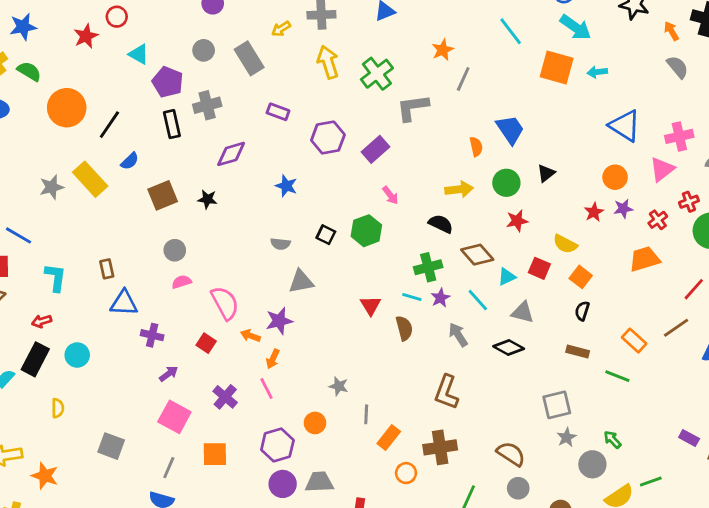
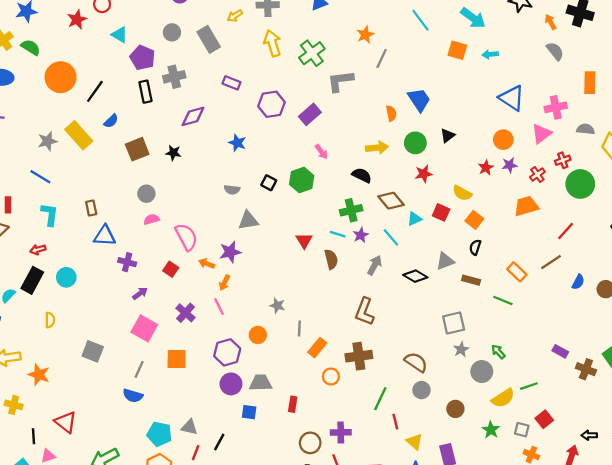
orange square: (557, 68) -> (457, 50), size x0.7
blue line: (19, 235) -> (40, 177), moved
gray triangle: (523, 312) -> (445, 261), moved, turned -36
gray arrow: (458, 335) -> (375, 265), turned 60

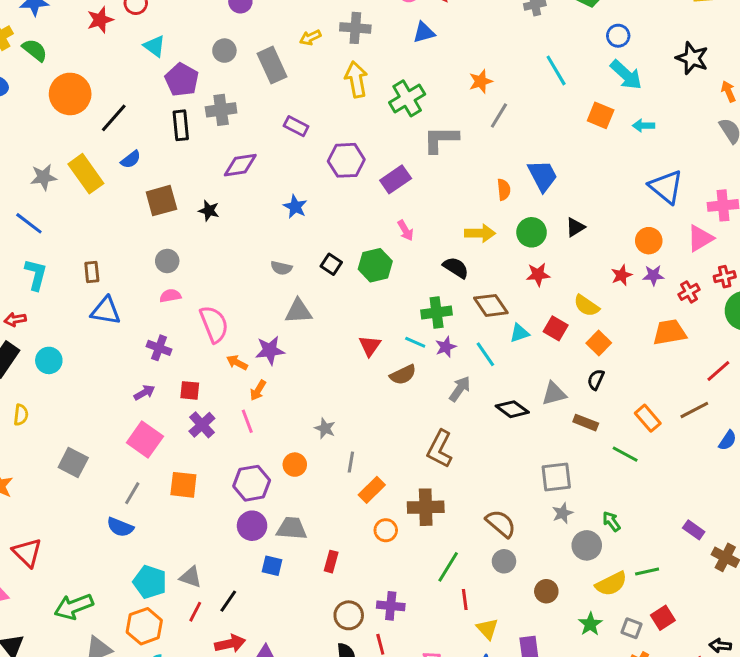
brown semicircle: (331, 259) -> (403, 375), turned 72
purple cross: (127, 262) -> (159, 348), moved
red square: (171, 269) -> (190, 390), moved, turned -35

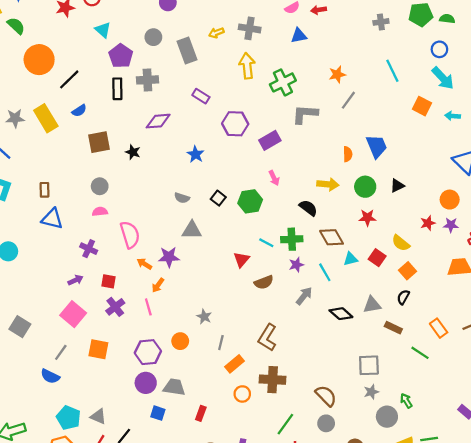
cyan line: (415, 342) -> (266, 243), moved
brown L-shape: (440, 449) -> (267, 338), moved

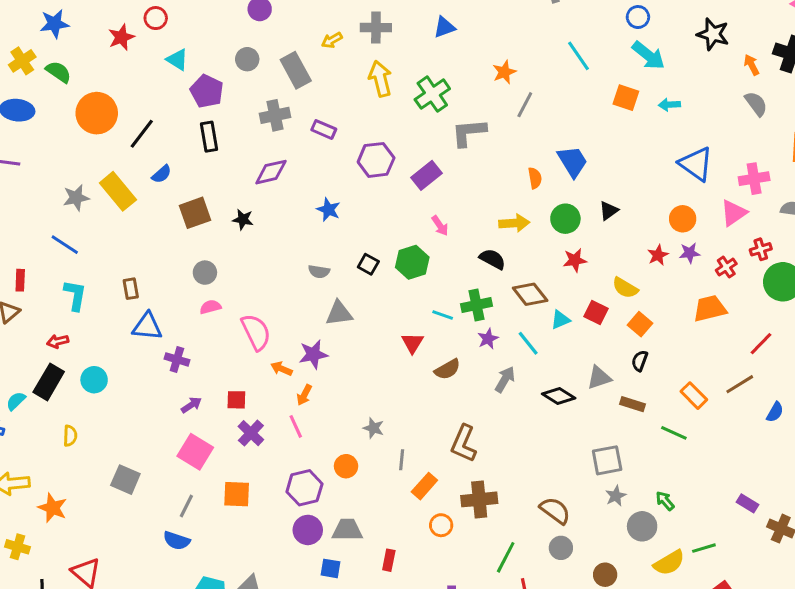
gray cross: (147, 80) -> (275, 115), moved
purple cross: (89, 249) -> (177, 359), moved

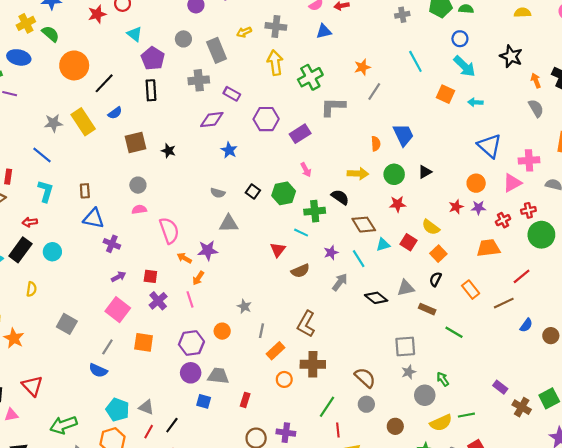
purple diamond: (271, 172) -> (212, 120), moved
green cross: (477, 305) -> (315, 211), moved
orange rectangle: (694, 396) -> (471, 290), moved

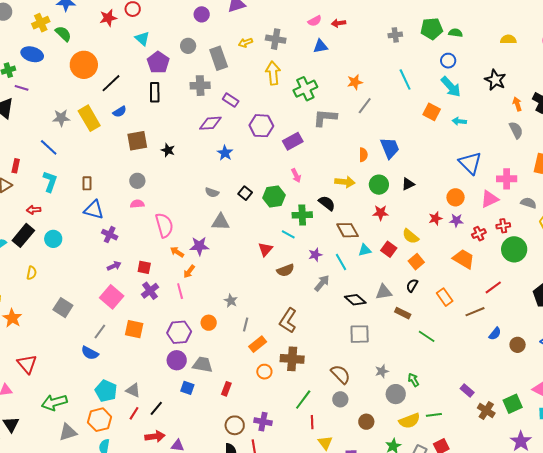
orange trapezoid: (488, 248) -> (464, 259), turned 35
gray square: (405, 346) -> (360, 334), moved

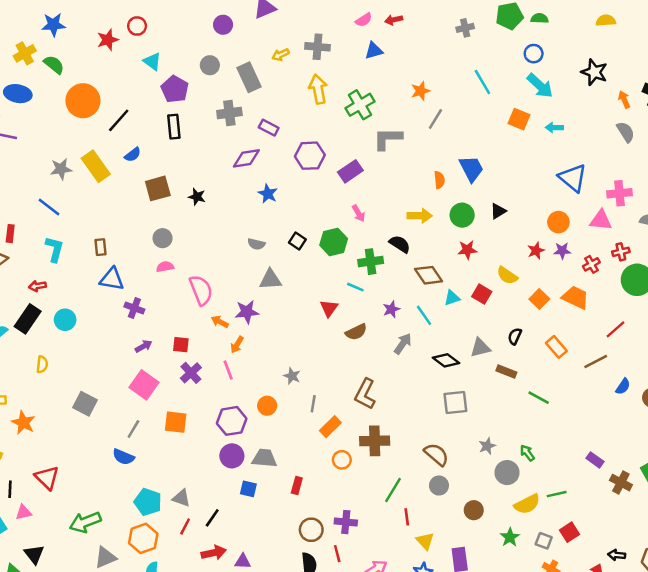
pink triangle: (490, 199) -> (601, 220), turned 36
orange square: (416, 262) -> (539, 299), moved

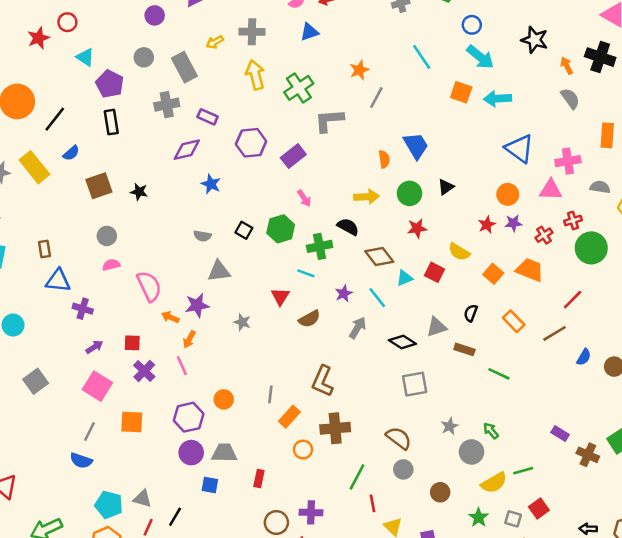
cyan arrow: (554, 128) -> (498, 99), size x1.5
gray star: (292, 376) -> (242, 322), moved
gray square: (85, 404) -> (36, 381), moved, turned 30

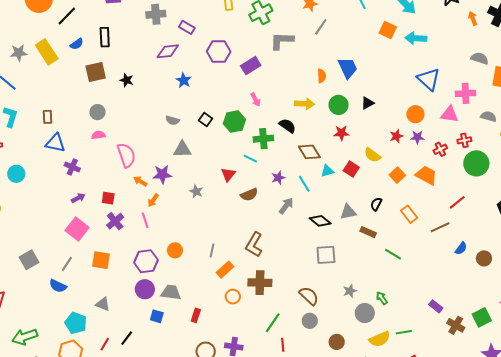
gray semicircle: (570, 98) -> (480, 58), moved, turned -42
black rectangle: (111, 122) -> (105, 37), moved
gray square: (36, 381) -> (29, 260), moved
gray triangle: (143, 499) -> (103, 304), moved

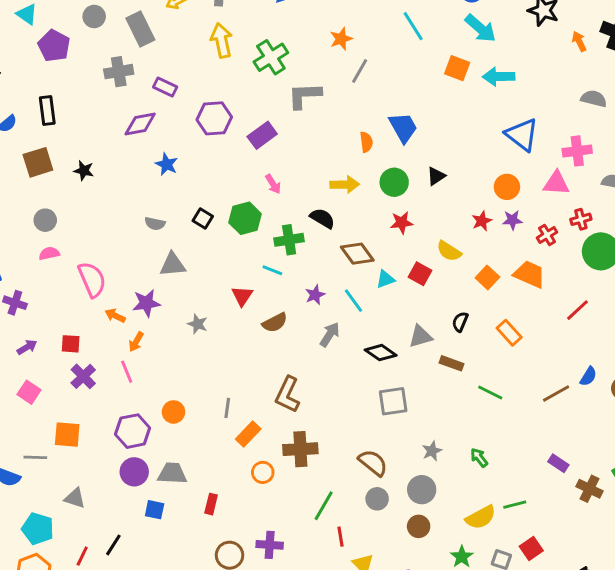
brown line: (440, 227) -> (556, 393), moved
pink square: (77, 229) -> (29, 392), size x0.7
gray line: (67, 264) -> (35, 457), moved, turned 63
gray circle: (365, 313) -> (422, 490), moved

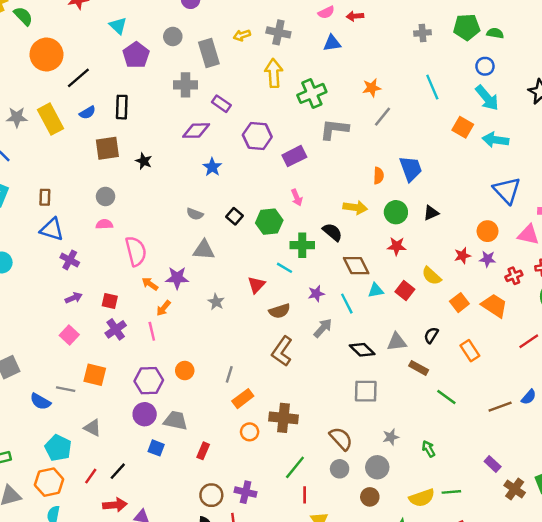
brown L-shape: (288, 395) -> (282, 351), moved

